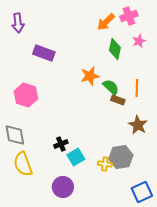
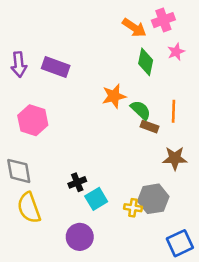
orange arrow: (106, 22) -> (134, 28), turned -102
purple arrow: (18, 23) -> (19, 64), moved
brown star: (138, 125) -> (175, 158), turned -30

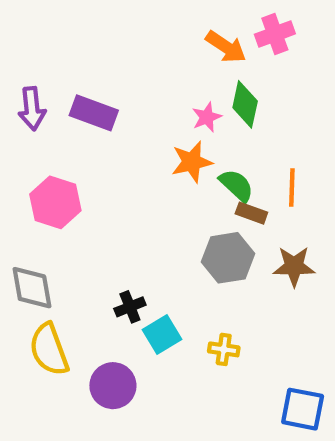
pink star: (176, 52) -> (207, 117), moved
gray hexagon: (153, 199) -> (228, 258), moved
purple circle: (80, 237) -> (113, 386), moved
blue square: (180, 243) -> (303, 409), turned 36

